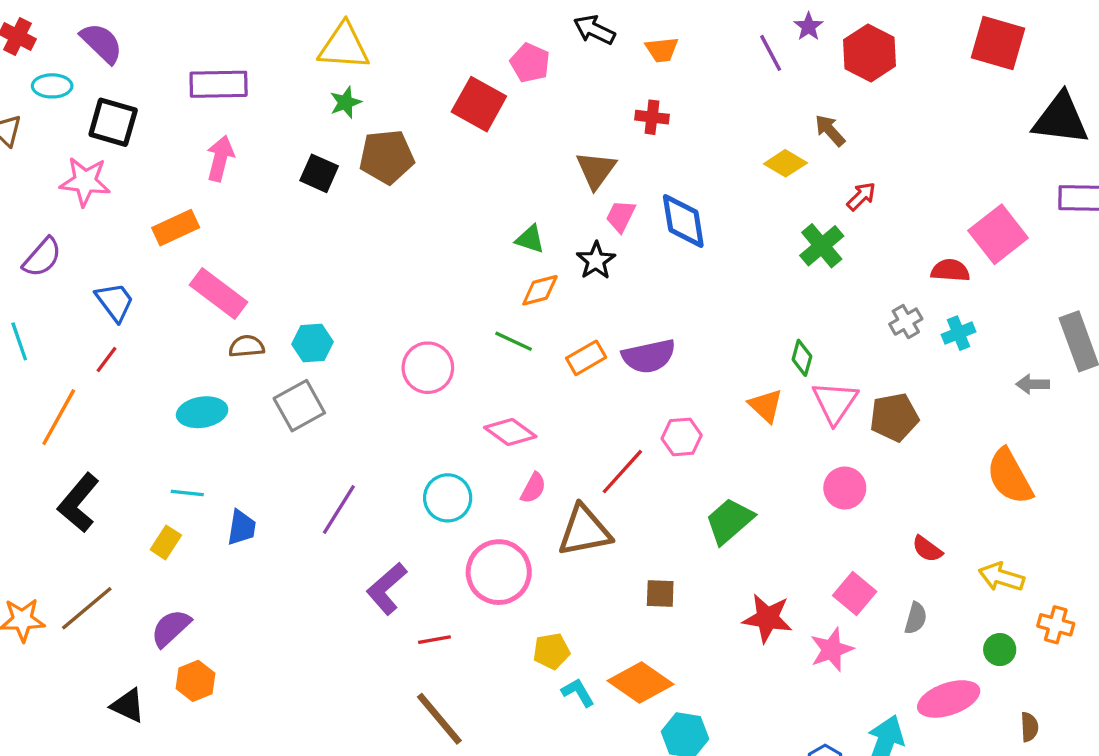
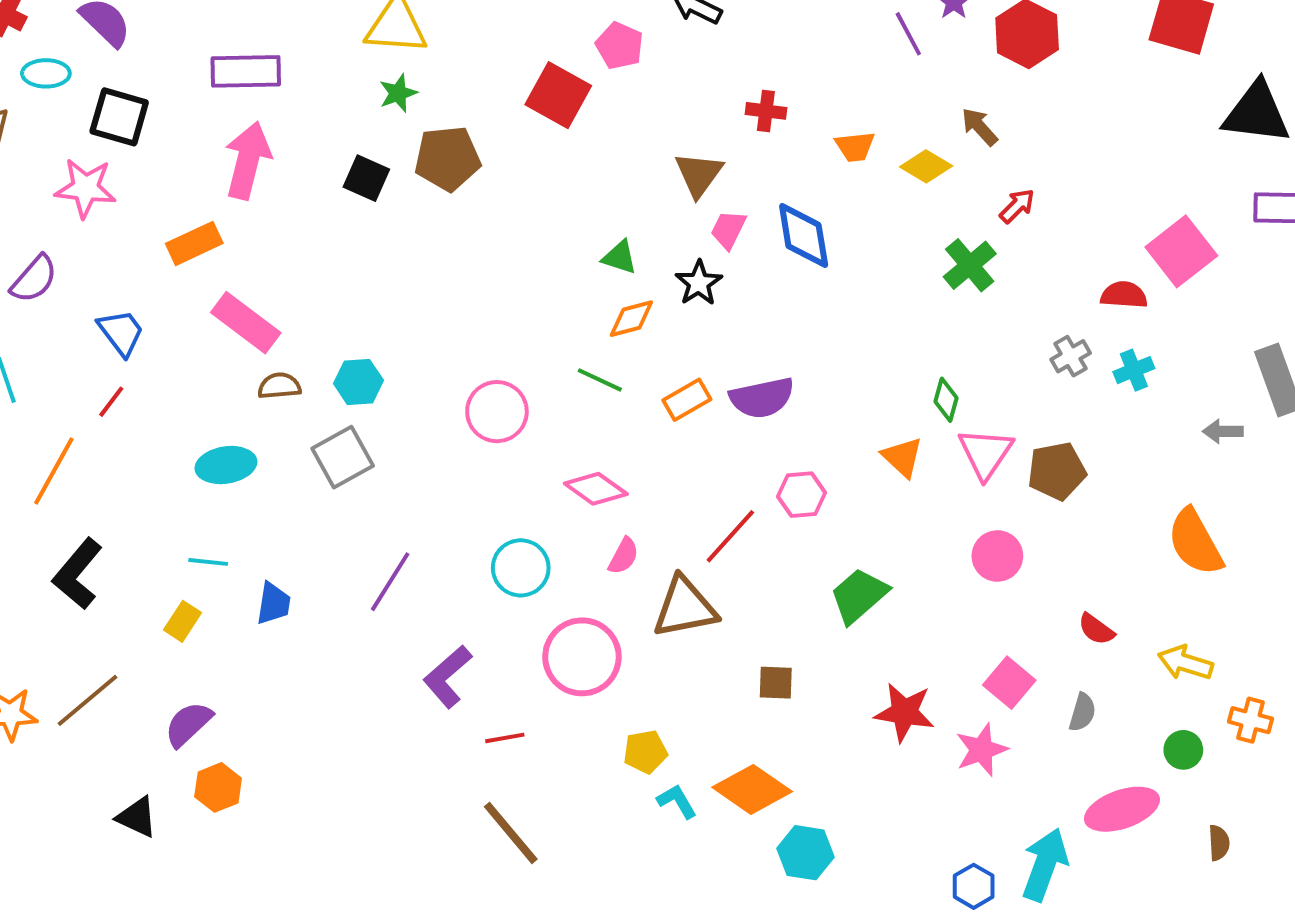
orange trapezoid: (662, 50) -> (855, 147), moved
pink arrow: (220, 158) -> (248, 160), size x1.4

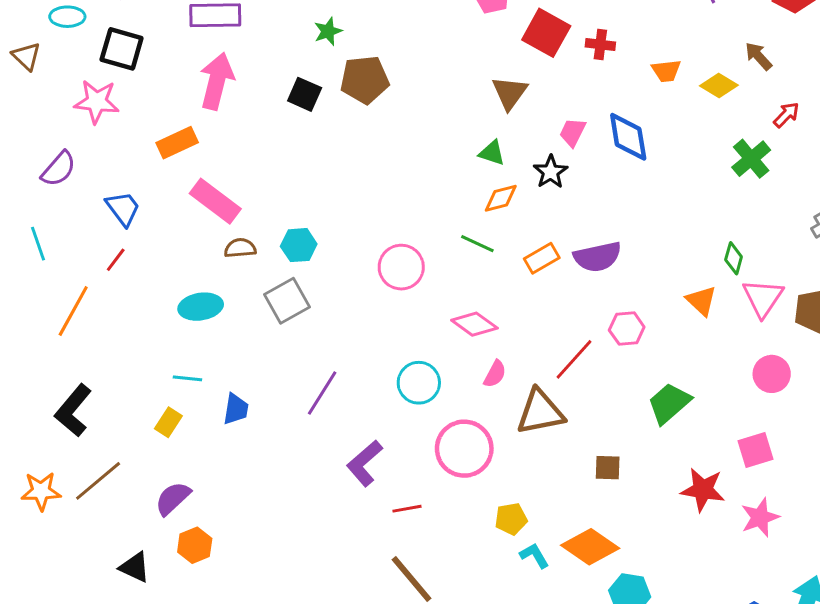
red square: (558, 95) -> (546, 33), moved
brown triangle: (699, 174) -> (510, 93), moved
black L-shape: (78, 574) -> (73, 411), moved
pink square: (1009, 683) -> (756, 450), moved, turned 33

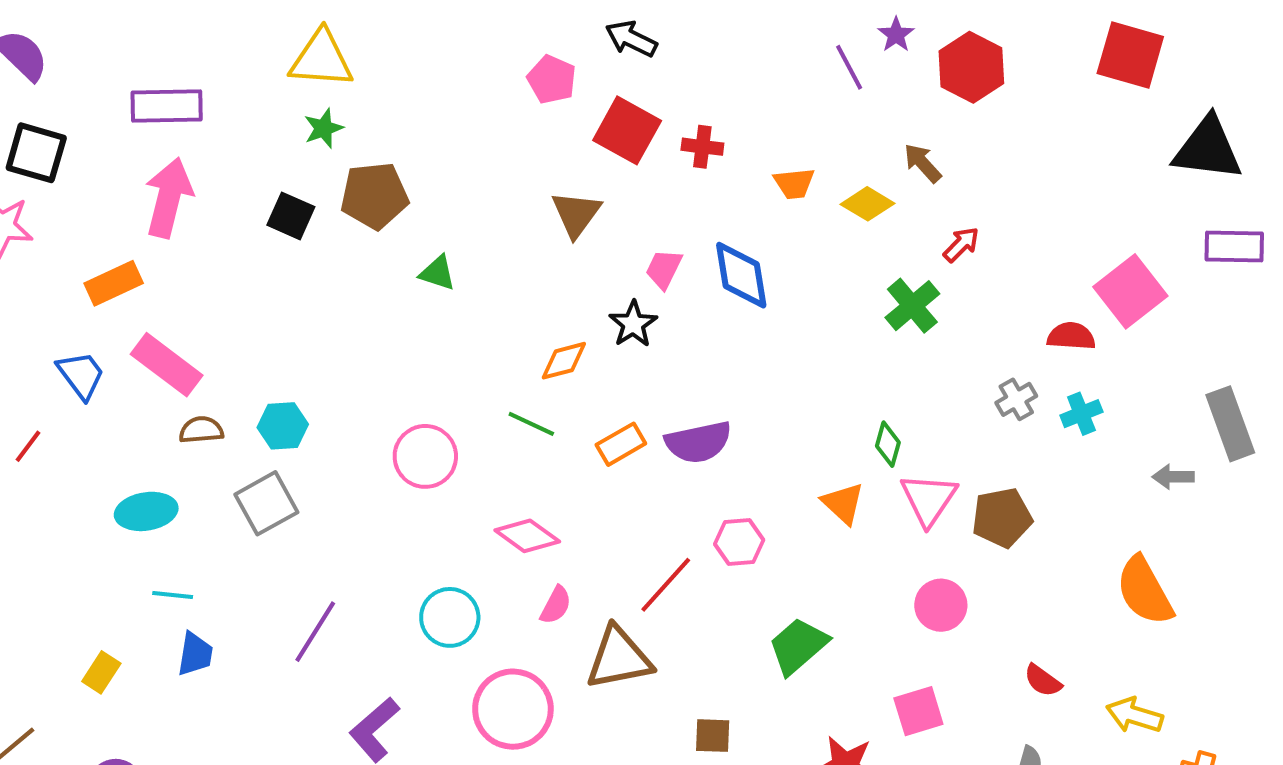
green triangle: (492, 153) -> (438, 273), moved
blue trapezoid: (123, 208) -> (81, 375), moved
cyan line: (187, 378) -> (173, 595), moved

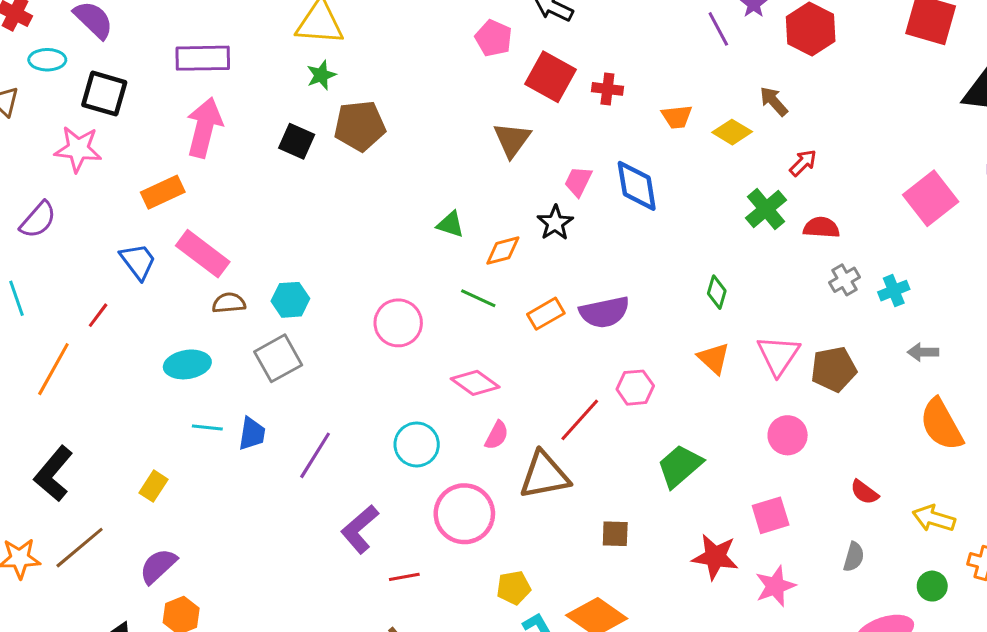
green triangle: (438, 273) -> (451, 224), moved
red semicircle: (1071, 336) -> (821, 227), moved
green diamond: (888, 444) -> (717, 292), moved
gray arrow: (1173, 477) -> (923, 352), moved
blue trapezoid: (195, 654) -> (252, 434), moved

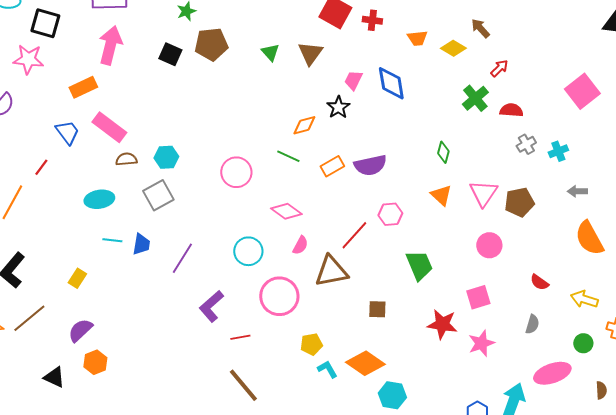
green triangle: (451, 224) -> (270, 52), moved, turned 30
green trapezoid: (680, 466) -> (419, 265), turned 108

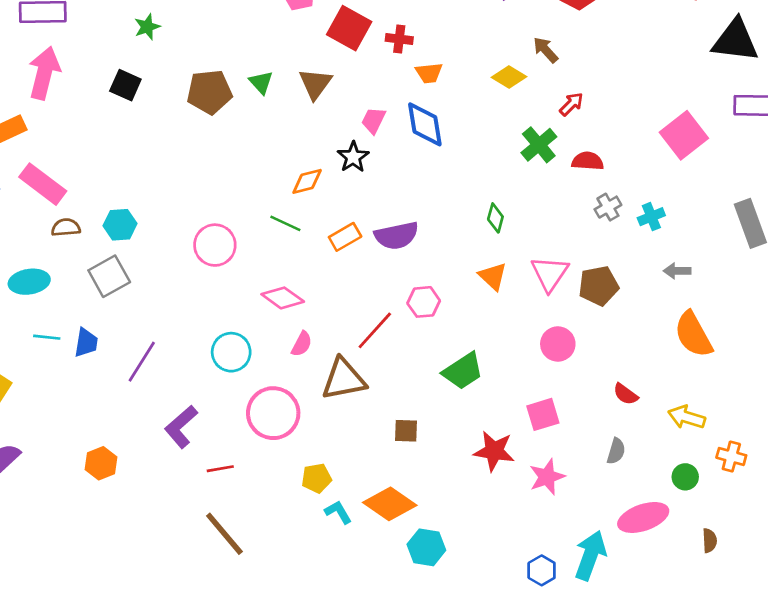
orange trapezoid: (417, 38) -> (429, 73), moved
brown pentagon: (211, 44) -> (209, 92), moved
green trapezoid: (419, 265) -> (463, 371), turned 80
orange hexagon: (95, 362) -> (101, 463), moved

